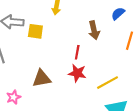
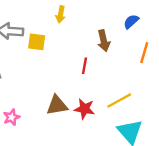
red star: (77, 73) -> (84, 109), moved
brown triangle: (42, 78) -> (57, 105), moved

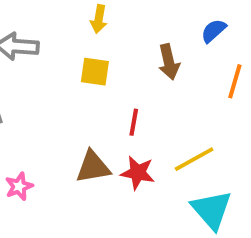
yellow square: (37, 42) -> (95, 72), moved
red line: (84, 66) -> (134, 122), moved

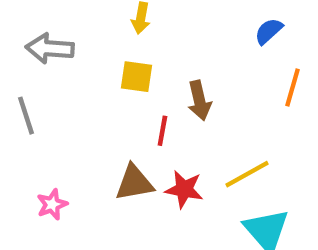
brown arrow: (169, 62) -> (199, 100), moved
red line: (134, 122) -> (162, 131), moved

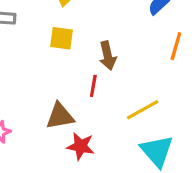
red line: (162, 131) -> (93, 86), moved
red star: (184, 189) -> (81, 146), moved

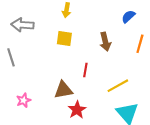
brown arrow: (108, 56) -> (105, 42), moved
red star: (81, 146) -> (77, 110), turned 30

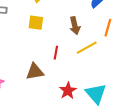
yellow line: (118, 86) -> (87, 48), moved
red star: (77, 110) -> (68, 91), moved

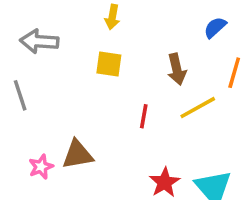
brown triangle: (35, 72) -> (78, 155), moved

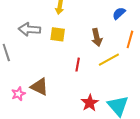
gray arrow: (39, 41) -> (29, 29), moved
brown triangle: (78, 155) -> (39, 87), turned 36

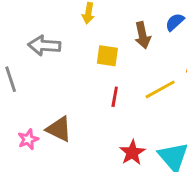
yellow square: (58, 34) -> (107, 56), moved
brown arrow: (97, 37) -> (143, 35), moved

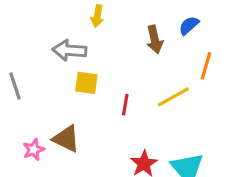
gray arrow: (44, 45) -> (69, 50), moved
yellow square: (107, 56) -> (86, 83), moved

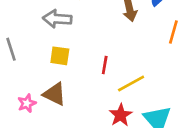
yellow square: (86, 83) -> (60, 56), moved
yellow line: (173, 97) -> (131, 83), moved

